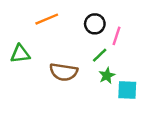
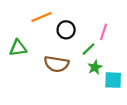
black circle: (95, 24) -> (66, 30), moved

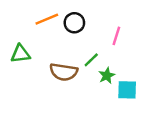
black circle: (66, 30) -> (74, 23), moved
green line: (89, 49) -> (91, 60), moved

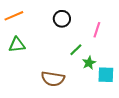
orange line: (47, 19) -> (14, 16), moved
brown semicircle: (64, 72) -> (53, 79), moved

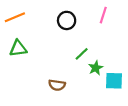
pink line: (97, 30) -> (103, 15), moved
brown semicircle: (53, 79) -> (57, 85), size x0.7

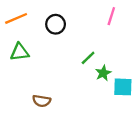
black circle: (67, 20) -> (56, 24), moved
brown semicircle: (57, 85) -> (42, 101), moved

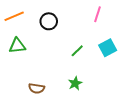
green star: (103, 73) -> (75, 83), moved
cyan square: (123, 87) -> (108, 48), moved, turned -30

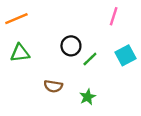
black circle: (49, 21) -> (71, 46), moved
brown semicircle: (37, 88) -> (53, 86), moved

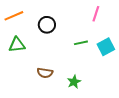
black circle: (71, 46) -> (47, 25), moved
green line: (90, 59) -> (81, 43), moved, turned 32

